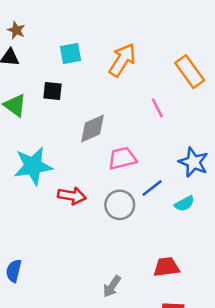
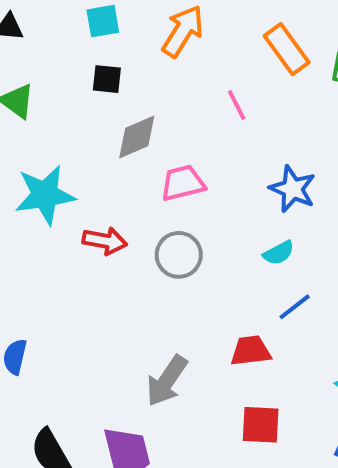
black square: (52, 91) -> (107, 79), moved
blue line: (152, 188) -> (295, 307), moved
gray arrow: (112, 286) -> (167, 381), size x1.5

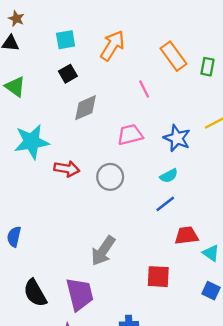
black square: (107, 79) -> (68, 74), turned -36
pink trapezoid: (183, 183) -> (130, 135), moved
blue line: (295, 307) -> (165, 204), moved
red trapezoid: (251, 351) -> (186, 236), moved

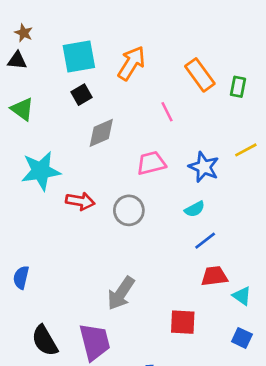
cyan square: (66, 40) -> (79, 57), size x1.5
blue line: (165, 204) -> (205, 241), moved

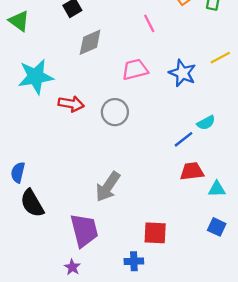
cyan semicircle: (195, 209) -> (206, 123), moved
cyan triangle: (242, 296) -> (217, 189), turned -36
red square: (183, 322) -> (155, 233), moved
black semicircle: (45, 341) -> (32, 203), moved

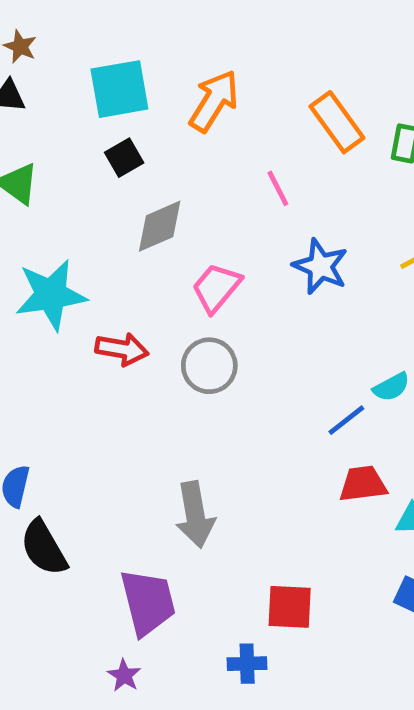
pink trapezoid: (135, 70) -> (216, 288), moved, turned -36
blue star: (182, 73) -> (320, 266), moved
gray arrow: (108, 187) -> (195, 515), turned -44

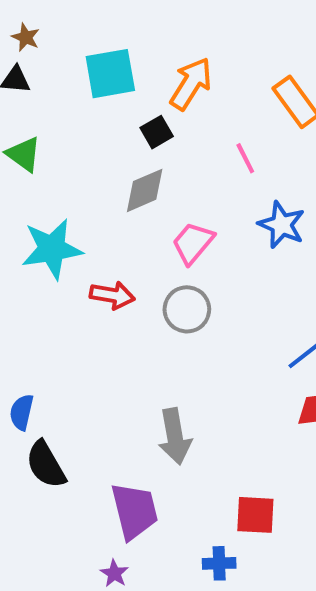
black square: (124, 158) -> (157, 132), moved

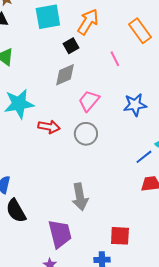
blue star: (282, 225) -> (135, 105), moved, turned -30

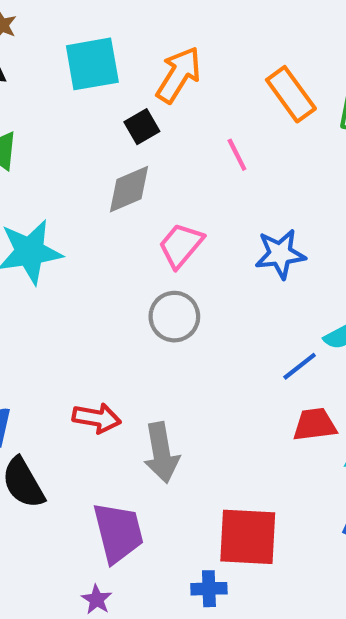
red arrow: (49, 127) -> (97, 418), moved
red square: (120, 236) -> (248, 537), size x1.4

